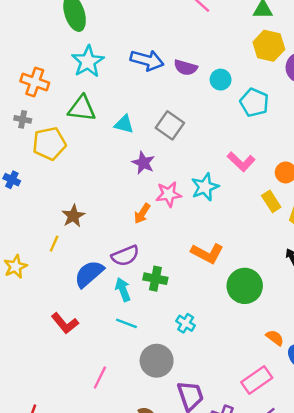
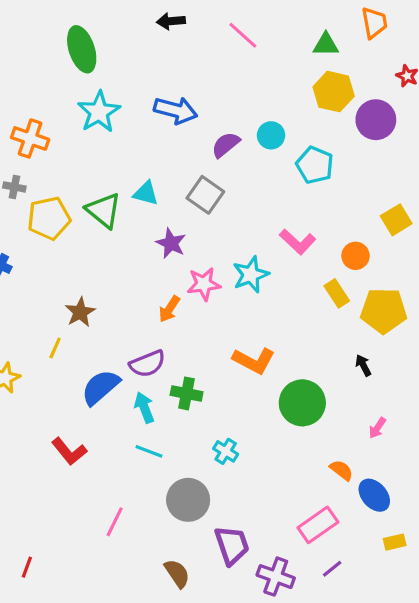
purple semicircle: (186, 68) -> (226, 145), moved, turned 125
green triangle: (82, 109) -> (104, 210), moved, turned 32

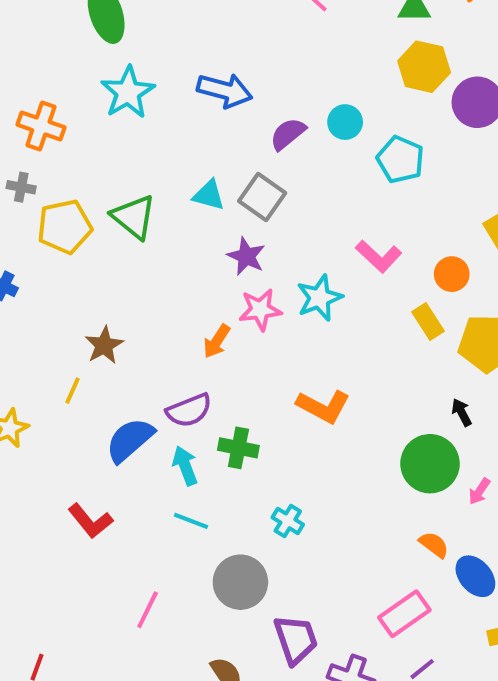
cyan triangle: (146, 193) -> (209, 195), moved
purple star: (171, 243) -> (246, 256), moved
green circle: (302, 403) -> (430, 464), moved

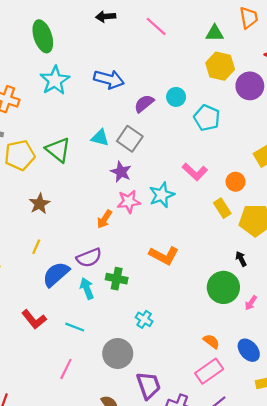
brown star: (104, 345) -> (39, 204), moved
yellow line: (73, 391) -> (36, 247), moved
cyan line: (191, 521) -> (75, 327), moved
orange semicircle: (434, 545) -> (211, 341), moved

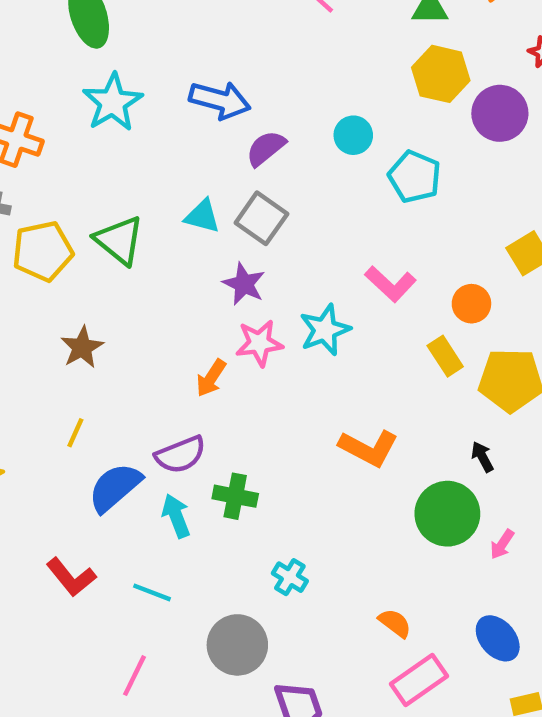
purple semicircle: (144, 104) -> (266, 148), moved
orange L-shape: (164, 255) -> (369, 448), moved
orange semicircle: (211, 341) -> (395, 623), moved

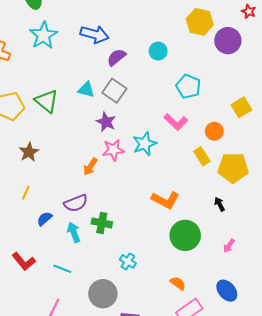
cyan pentagon: (415, 177) -> (188, 86), moved
blue semicircle: (115, 487) -> (45, 219), size x0.6
green circle: (447, 514) -> (185, 235), moved

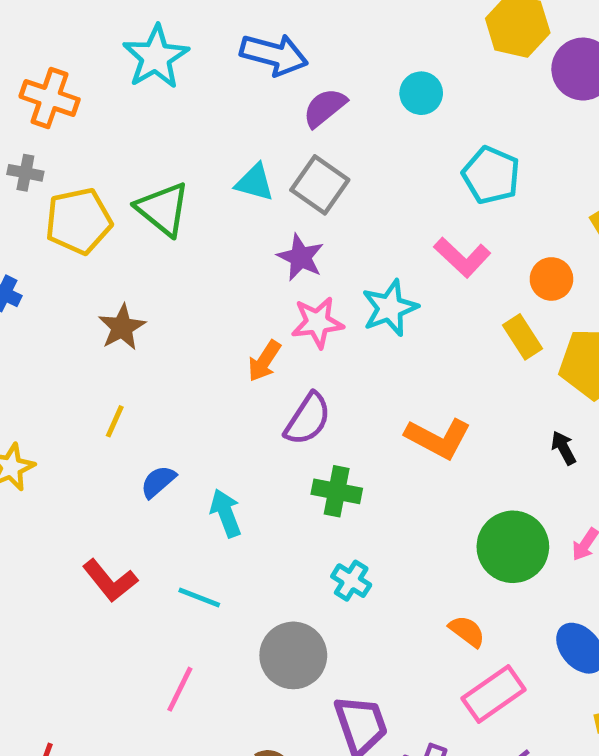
purple semicircle: (76, 203) -> (308, 419), moved, turned -35
green cross: (102, 223) -> (337, 491), moved
green circle: (185, 235) -> (513, 547), moved

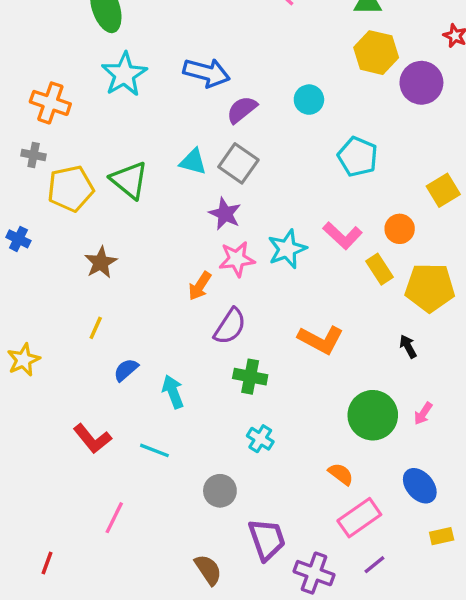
pink L-shape: (462, 257) -> (343, 236), moved
gray circle: (293, 655) -> (220, 491), size x0.7
pink line: (180, 689) -> (114, 518), moved

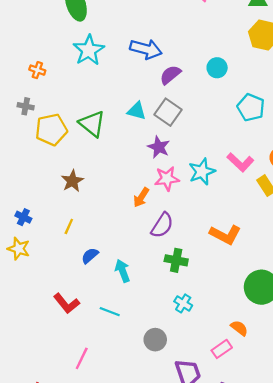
orange cross: (50, 103) -> (37, 70), size x0.6
blue cross: (18, 239) -> (23, 217), moved
yellow star: (23, 360) -> (19, 249), turned -30
pink rectangle: (359, 518) -> (222, 349), moved, size x0.7

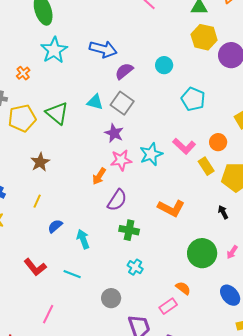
orange cross: (37, 70) -> (23, 73), moved, turned 32

